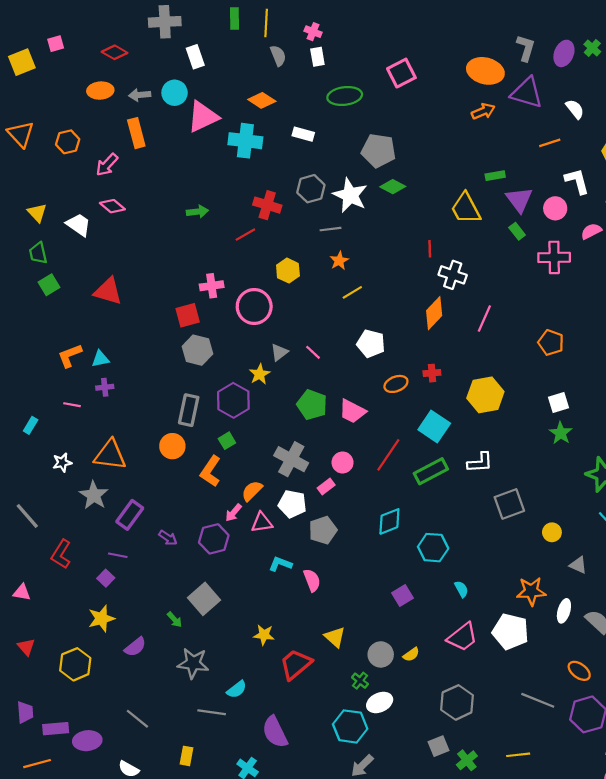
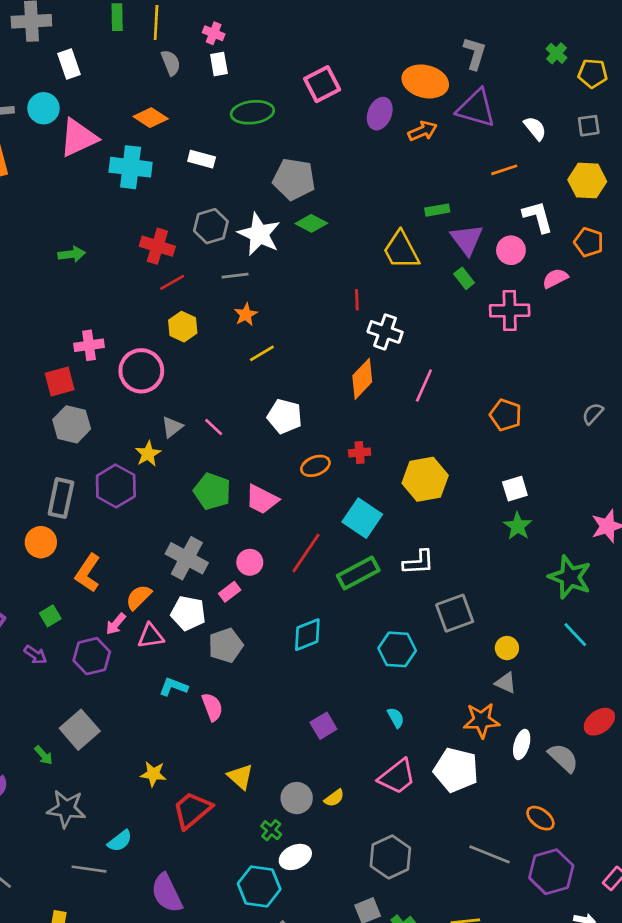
purple ellipse: (564, 53) -> (380, 114), moved
red line: (245, 235) -> (172, 282), moved
green square: (227, 441) -> (50, 616), moved
cyan hexagon: (433, 548) -> (397, 649), moved
gray triangle: (578, 565) -> (506, 683), moved

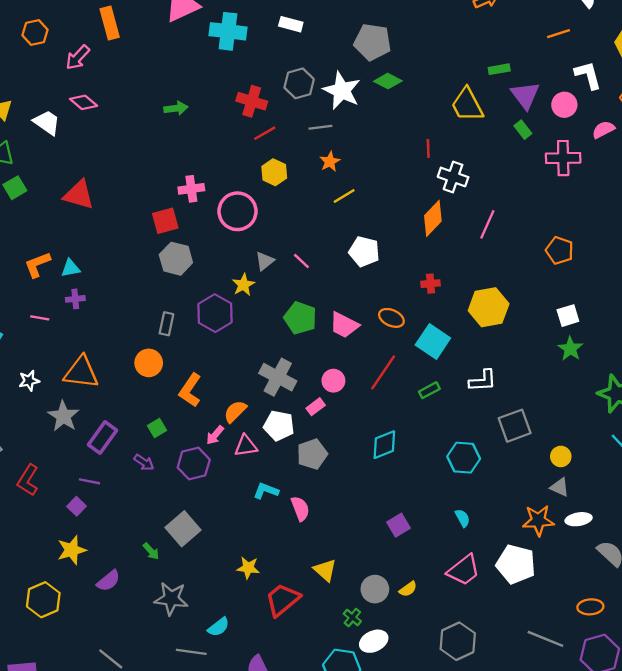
orange ellipse: (315, 466) -> (391, 318), moved, turned 45
gray rectangle: (61, 498) -> (166, 324), size x0.7
green rectangle: (358, 573) -> (429, 390), size x0.6
white ellipse: (522, 744) -> (579, 519), moved, turned 65
orange ellipse: (540, 818) -> (590, 607), turned -40

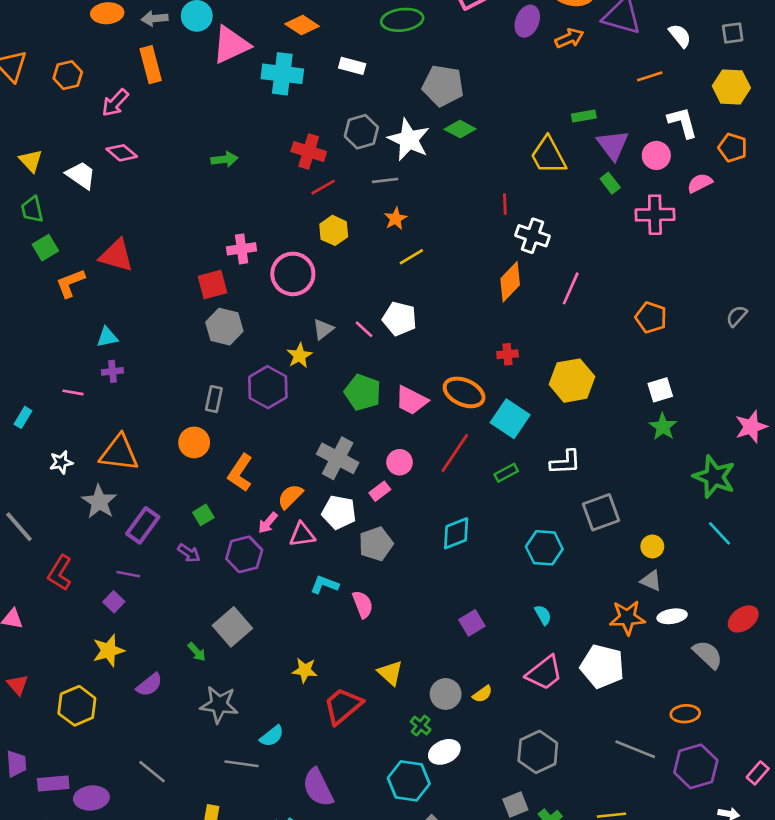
white pentagon: (364, 252) -> (400, 319), moved
orange L-shape: (37, 265) -> (70, 283), moved
orange ellipse: (391, 318) -> (464, 392), size x1.4

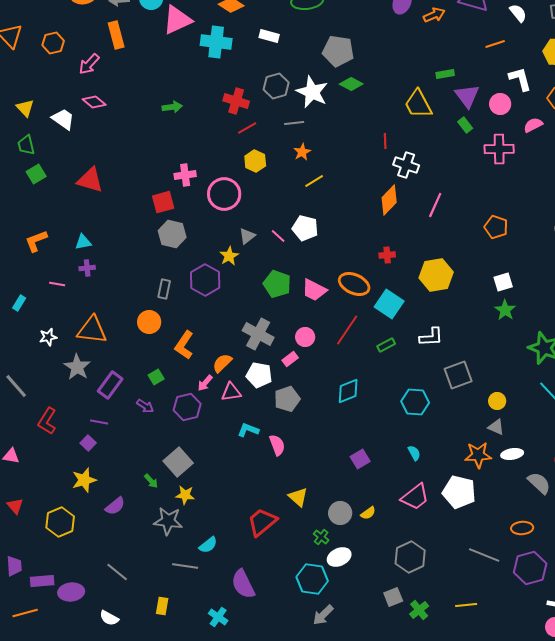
orange L-shape: (70, 283) -> (36, 241), moved
yellow star: (305, 670) -> (185, 495), moved

